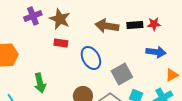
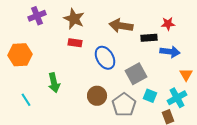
purple cross: (33, 16) -> (37, 16), moved
black rectangle: (135, 25) -> (149, 38), moved
orange triangle: (172, 75) -> (186, 75), turned -32

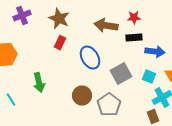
red star: (168, 24) -> (134, 18), moved
red rectangle: (75, 43) -> (60, 43), turned -72
cyan square: (150, 96) -> (149, 77), moved

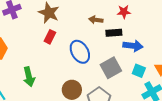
brown arrow: (106, 26) -> (96, 20), size x0.6
black rectangle: (134, 38) -> (114, 33), moved
blue arrow: (155, 52) -> (133, 46), moved

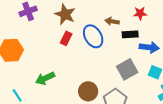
blue ellipse: (80, 52) -> (93, 36), moved
green arrow: (29, 77) -> (45, 78), turned 78

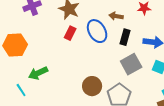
black rectangle: (130, 34) -> (125, 37), moved, turned -70
green arrow: (45, 78) -> (38, 73), moved

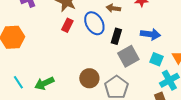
black rectangle: (125, 37) -> (116, 36), moved
green arrow: (38, 73) -> (44, 83), moved

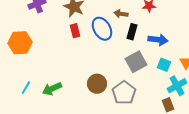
red rectangle: (67, 25) -> (75, 31), turned -40
black rectangle: (116, 36) -> (132, 32), moved
cyan line: (18, 82) -> (26, 88), turned 64

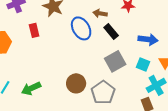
red rectangle: (75, 31) -> (34, 30), moved
black rectangle: (132, 32) -> (111, 31), turned -56
blue arrow: (158, 40) -> (148, 39), moved

